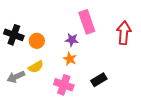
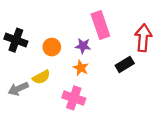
orange circle: (37, 41) -> (52, 47), moved
black rectangle: (99, 80) -> (125, 64), moved

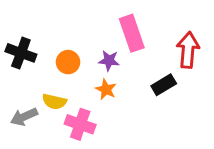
yellow semicircle: (41, 77) -> (54, 102), turned 42
pink cross: (74, 98) -> (80, 124), moved

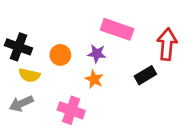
pink rectangle: (132, 33) -> (117, 29), turned -52
yellow semicircle: (54, 102) -> (29, 75), moved

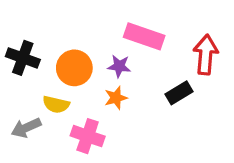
orange circle: (60, 55) -> (74, 68), size x1.4
yellow semicircle: (29, 75) -> (56, 104), moved
orange star: (94, 79) -> (116, 98), turned 30

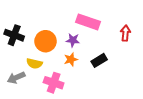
red arrow: (206, 55) -> (125, 33), size x0.7
black rectangle: (179, 93) -> (99, 60), moved

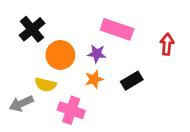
black cross: (14, 35) -> (32, 29), moved, turned 30

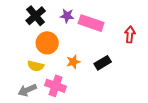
black cross: (32, 29) -> (36, 16), moved
purple star: (97, 54) -> (67, 16), moved
gray arrow: (21, 103) -> (27, 90), moved

